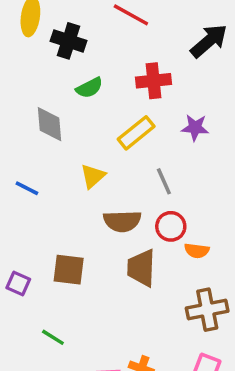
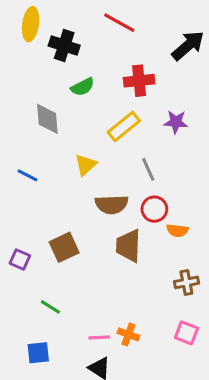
brown square: (69, 270) -> (64, 247), turned -32
brown cross: (207, 310) -> (186, 282), size x0.7

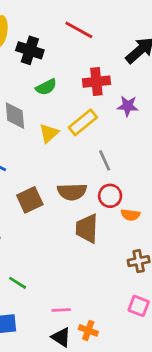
purple star: (176, 122) -> (128, 106), moved
yellow triangle: (86, 165) -> (49, 133), moved
brown square: (64, 247) -> (30, 200), moved
orange cross: (128, 334) -> (88, 330), moved

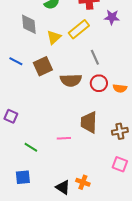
brown square: (30, 200) -> (43, 66), moved
orange semicircle: (130, 215) -> (120, 88), moved
brown trapezoid: (87, 228) -> (89, 122), moved
pink line: (61, 310) -> (64, 138), moved

